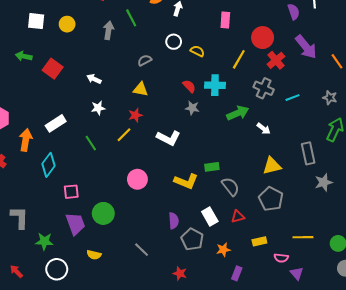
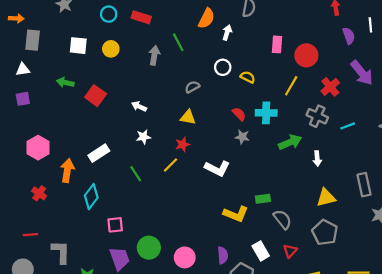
red circle: (263, 38) -> (306, 55), moved
white arrow: (264, 129) -> (317, 159), turned 48
pink circle: (137, 179) -> (185, 257), moved
red triangle: (238, 217) -> (290, 251), turned -32

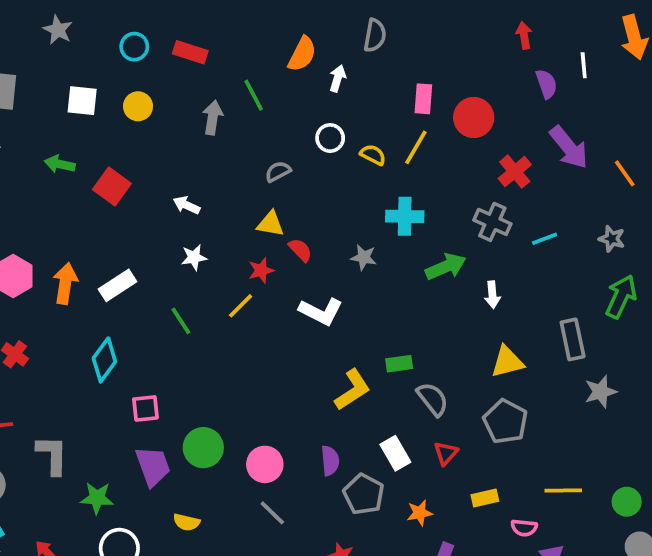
yellow line: (291, 86) -> (416, 147), moved
red semicircle: (239, 114) -> (300, 250), moved
orange arrow: (67, 171) -> (65, 283), moved
yellow L-shape: (236, 214) -> (352, 390), turned -55

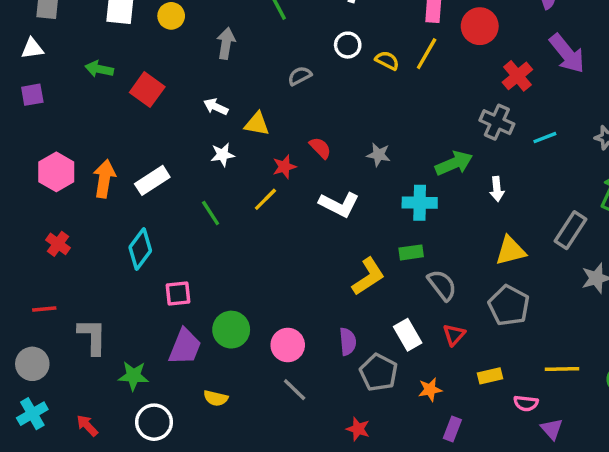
gray arrow: (213, 117) -> (226, 43), moved
cyan cross: (405, 216) -> (420, 203), moved
yellow triangle: (270, 224) -> (257, 124), moved
gray rectangle: (573, 339) -> (571, 230), turned 45
purple trapezoid: (153, 466) -> (185, 347), turned 42

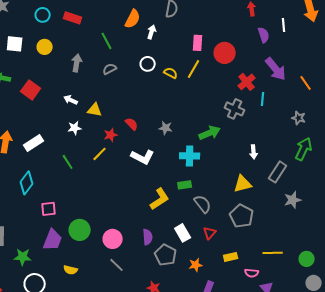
gray semicircle: (300, 76) -> (110, 69), moved
cyan line: (545, 138) -> (263, 99), moved, turned -64
white arrow: (497, 189) -> (254, 152), moved

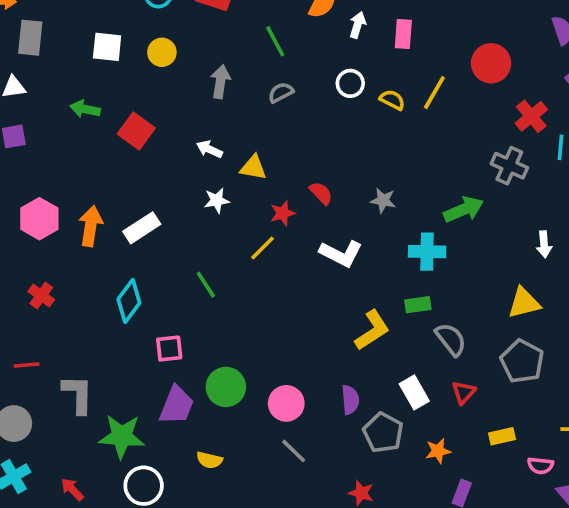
pink rectangle: (198, 43) -> (403, 34), moved
green line: (68, 162) -> (206, 285), moved
green star: (23, 257) -> (122, 436), size x1.4

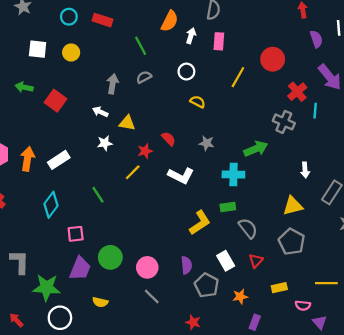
gray arrow: (220, 82) -> (113, 84), moved
yellow semicircle: (392, 100) -> (198, 102), moved

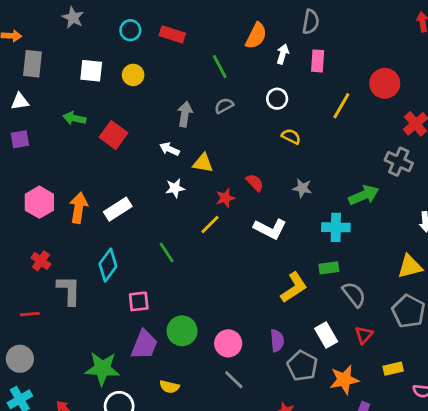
gray L-shape: (20, 262) -> (69, 290), moved
orange star: (240, 297) -> (344, 380), size x1.5

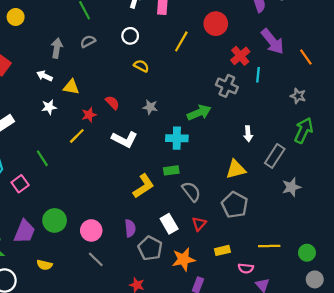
pink square: (139, 301) -> (20, 184), moved, turned -30

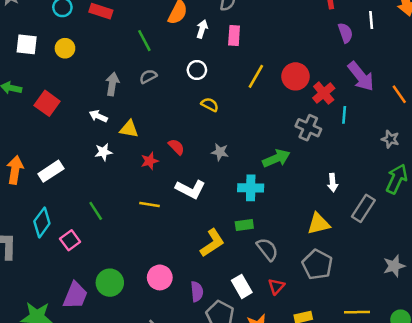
red circle: (216, 24) -> (296, 76), moved
yellow line: (77, 136) -> (150, 204), moved, turned 54
gray star: (291, 187) -> (394, 266), moved
pink circle: (91, 230) -> (160, 277), moved

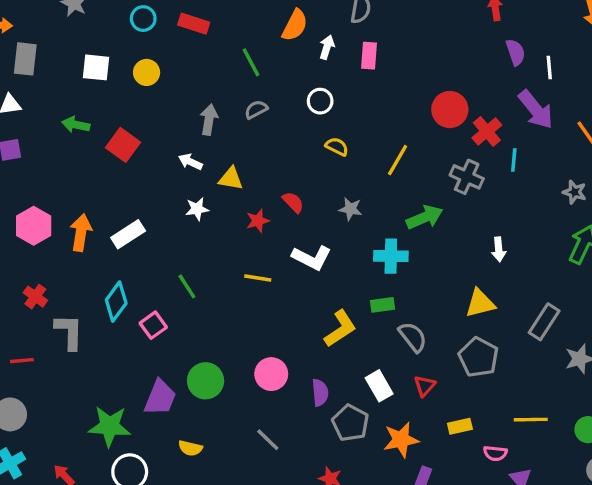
white line: (371, 20) -> (549, 67), moved
yellow line: (256, 76) -> (398, 160), moved
gray rectangle: (363, 208) -> (544, 322), moved

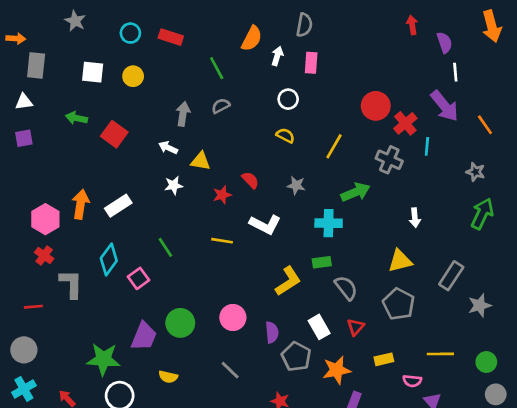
purple semicircle: (516, 52) -> (444, 42), moved
white circle: (320, 101) -> (288, 99), moved
pink hexagon: (34, 226) -> (45, 219), moved

